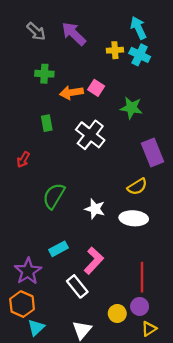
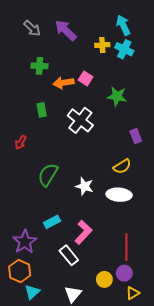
purple rectangle: (153, 152) -> (136, 136), size x0.6

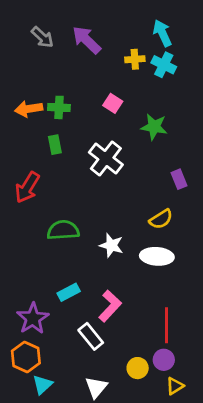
green cross: (39, 66) -> (59, 107), moved
orange arrow: (64, 83) -> (29, 109), moved
red arrow: (21, 142) -> (27, 187), size x1.6
green semicircle: (48, 175) -> (63, 230), turned 55

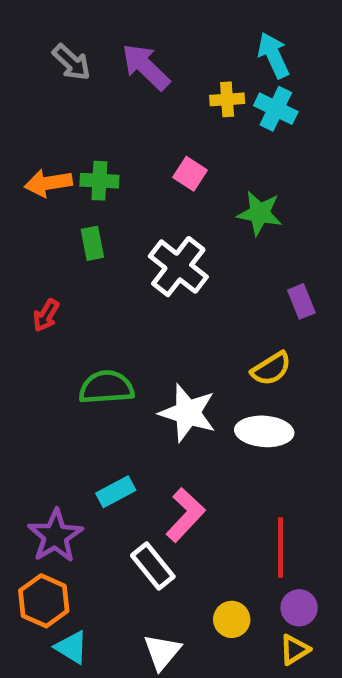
red arrow: (27, 187) -> (46, 315), size x0.6
white star: (111, 245) -> (188, 413), size x1.4
purple circle: (164, 360) -> (299, 608), moved
cyan triangle: (42, 385) -> (72, 647), turned -45

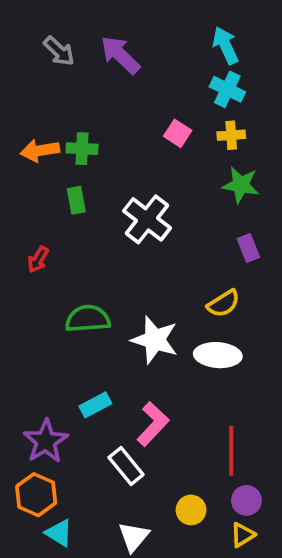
yellow cross: (227, 99) -> (231, 135), moved
pink square: (190, 174) -> (178, 133), moved
green star: (260, 213) -> (241, 185), moved

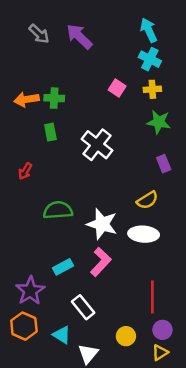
pink L-shape: (153, 424) -> (101, 262), moved
cyan triangle: (59, 533) -> (62, 335), moved

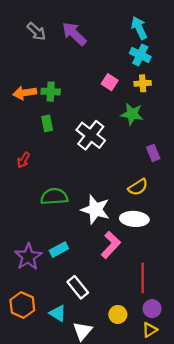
green star: (159, 122) -> (132, 114), moved
pink L-shape: (101, 262) -> (111, 245), moved
purple star: (30, 291) -> (28, 257), moved

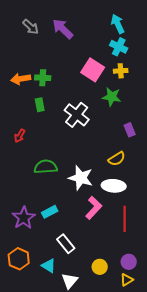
pink square: (110, 82) -> (93, 70), size x1.6
red line: (143, 278) -> (125, 219), moved

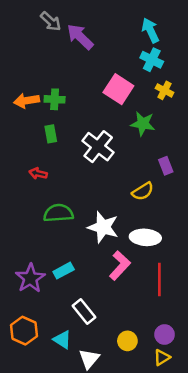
gray arrow: (31, 27) -> (51, 21), moved
yellow cross: (121, 71) -> (164, 90), moved, turned 32
red arrow: (20, 136) -> (38, 173), moved, turned 72
yellow semicircle: (117, 159) -> (143, 191), moved

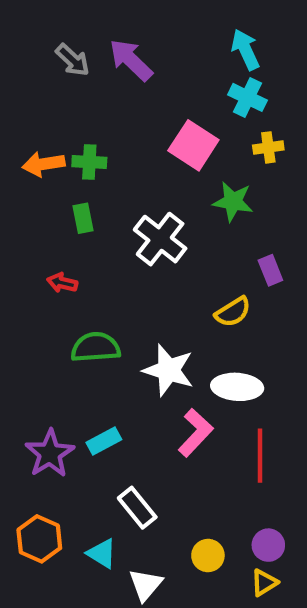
gray arrow: (51, 21) -> (73, 60), moved
yellow cross: (164, 90) -> (268, 147), turned -36

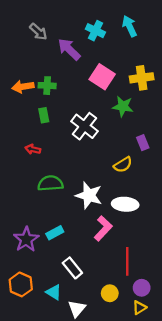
purple arrow: (131, 60) -> (69, 49), moved
cyan cross: (248, 97) -> (95, 31), moved
yellow cross: (268, 147) -> (142, 78), size x1.5
red line: (260, 456) -> (127, 261), moved

